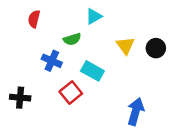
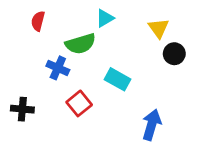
green semicircle: (72, 39) -> (81, 44), size x1.5
yellow triangle: (125, 46) -> (159, 28), moved
cyan rectangle: (92, 71) -> (117, 79), moved

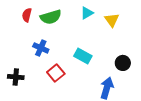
cyan triangle: (105, 18) -> (87, 13), moved
green semicircle: (81, 44) -> (51, 17), moved
black circle: (174, 54) -> (123, 63), moved

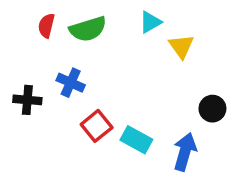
yellow triangle: (112, 20) -> (181, 46), moved
cyan rectangle: (83, 56) -> (136, 140), moved
black cross: (16, 77) -> (27, 100), moved

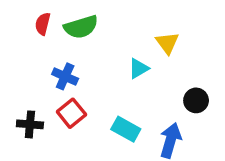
cyan triangle: (150, 22) -> (139, 68), moved
black cross: (27, 100) -> (30, 124), moved
red square: (97, 126) -> (71, 113), moved

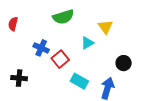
red semicircle: (43, 24) -> (13, 24), moved
green semicircle: (81, 27) -> (63, 17), moved
red square: (71, 113) -> (60, 59), moved

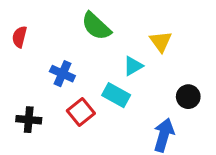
green semicircle: (63, 17) -> (96, 26), turned 60
red square: (60, 59) -> (81, 112), moved
cyan rectangle: (79, 81) -> (116, 95), moved

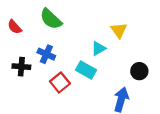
green semicircle: (96, 26) -> (51, 19), moved
red semicircle: (19, 37) -> (15, 27), turned -56
black cross: (29, 120) -> (21, 67), moved

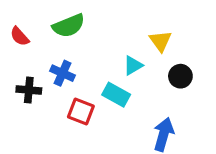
green semicircle: (51, 19) -> (69, 26), turned -65
black circle: (139, 71) -> (180, 76), moved
red square: (60, 82) -> (81, 111), turned -30

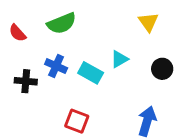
yellow triangle: (161, 41) -> (148, 22), moved
cyan rectangle: (116, 95) -> (91, 73), moved
red square: (81, 111) -> (77, 121), moved

